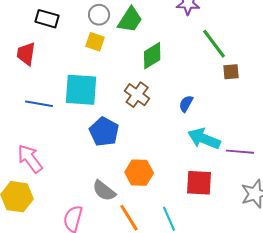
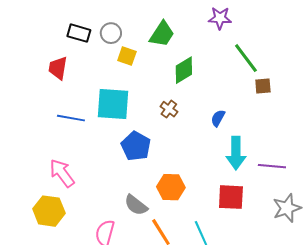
gray circle: (99, 15) -> (111, 33), moved
brown cross: (137, 95) -> (169, 109), size x0.7
cyan arrow: (204, 139) -> (236, 153), turned -112

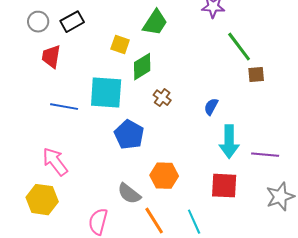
black rectangle: (79, 33) -> (72, 22), turned -45
gray circle: (111, 33) -> (38, 22), moved
green diamond: (184, 70) -> (142, 67), moved

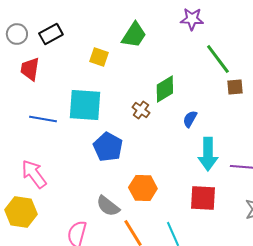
green diamond: (142, 67) -> (165, 89), moved

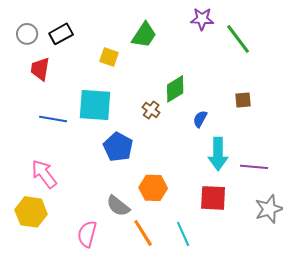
green line: (218, 59) -> (238, 39), moved
brown square: (235, 87) -> (243, 100), moved

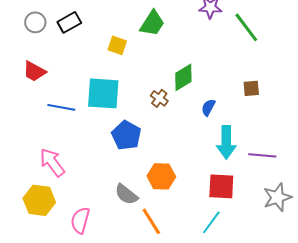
red trapezoid: (40, 69) -> (34, 71), moved, turned -70
pink semicircle: (87, 234) -> (80, 220), moved
cyan line: (183, 234) -> (211, 222), moved, turned 60

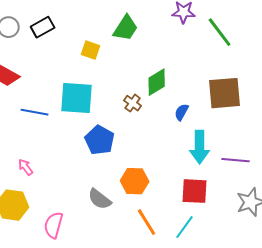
brown square: (251, 88) -> (225, 93), size x2.0
pink arrow: (52, 162) -> (26, 167), size x0.6
orange line: (151, 221) -> (147, 222), moved

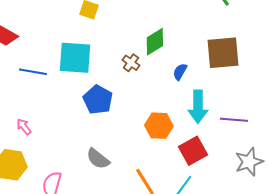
orange hexagon: (135, 181) -> (159, 126), moved
red square: (195, 191) -> (193, 151), turned -32

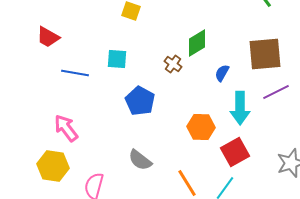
cyan square: (75, 58) -> (117, 59), size x0.6
purple line: (234, 120) -> (276, 92), moved, turned -32
pink arrow: (24, 127) -> (66, 128), size x1.6

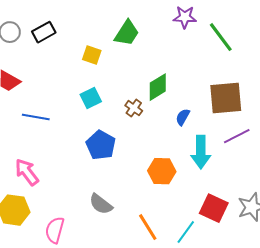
cyan square: (117, 59) -> (91, 98), moved, turned -30
red square: (235, 152) -> (214, 208), moved, turned -36

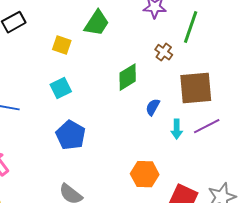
green line: (221, 37) -> (191, 27), turned 56
brown cross: (134, 108) -> (164, 52), moved
cyan arrow: (201, 152) -> (177, 129), moved, size x0.6
orange hexagon: (162, 171) -> (145, 174), moved

